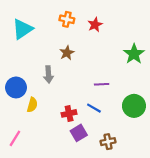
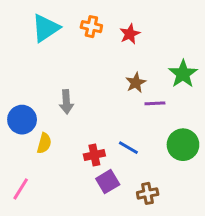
cyan triangle: (22, 29) -> (46, 28), moved
brown star: (67, 53) -> (136, 83), moved
purple line: (102, 84) -> (155, 103), moved

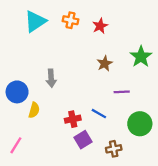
purple line: (155, 103) -> (122, 92), moved
green circle: (183, 145) -> (140, 124), moved

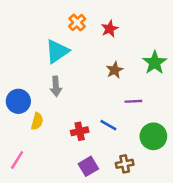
orange cross: (70, 20) -> (77, 23), turned 35
cyan triangle: (35, 21) -> (57, 51), moved
purple square: (83, 140) -> (88, 166), moved

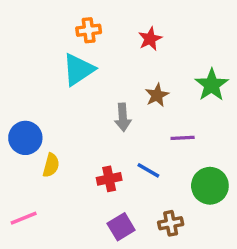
orange cross: (77, 23) -> (89, 30), moved, turned 36
gray arrow: (56, 86) -> (123, 117), moved
pink line: (17, 160) -> (24, 218), turned 36

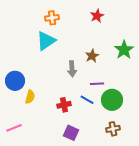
red star: (150, 39) -> (97, 16), moved
purple line: (183, 138) -> (97, 84), moved
green circle: (210, 186) -> (112, 100), moved
brown cross: (171, 223) -> (113, 129), moved
purple square: (121, 227) -> (71, 133), turned -35

